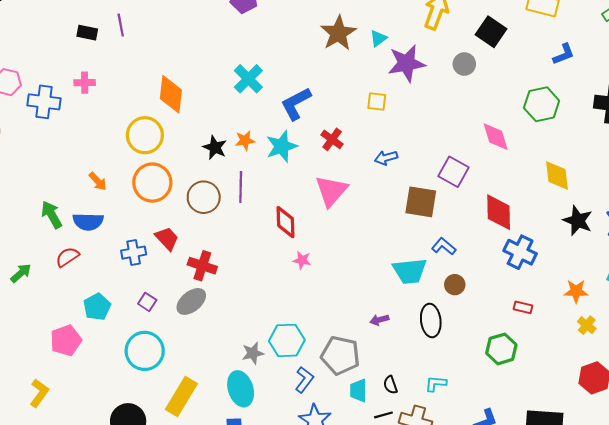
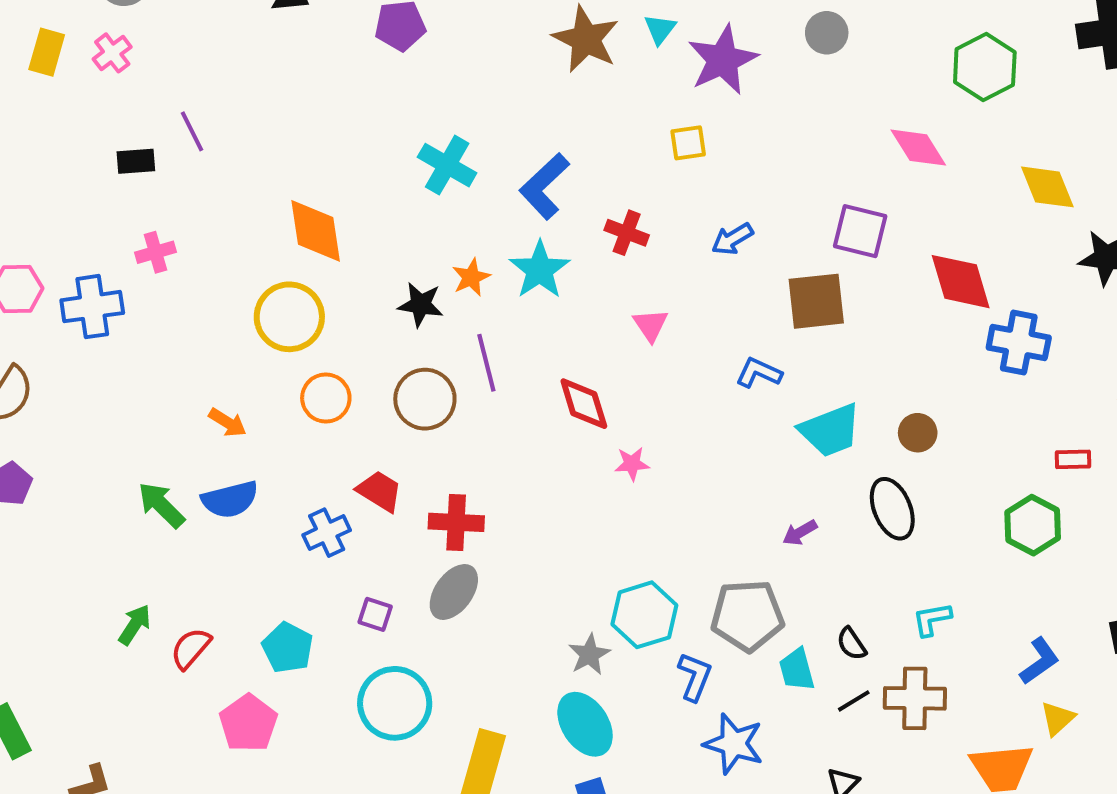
orange circle: (152, 183) -> (326, 398), size x0.7
pink triangle: (331, 191) -> (651, 325), size x0.6
blue L-shape: (444, 246) -> (759, 373), moved
red semicircle: (67, 257) -> (191, 648), moved
red rectangle: (523, 307) -> (1073, 459), moved

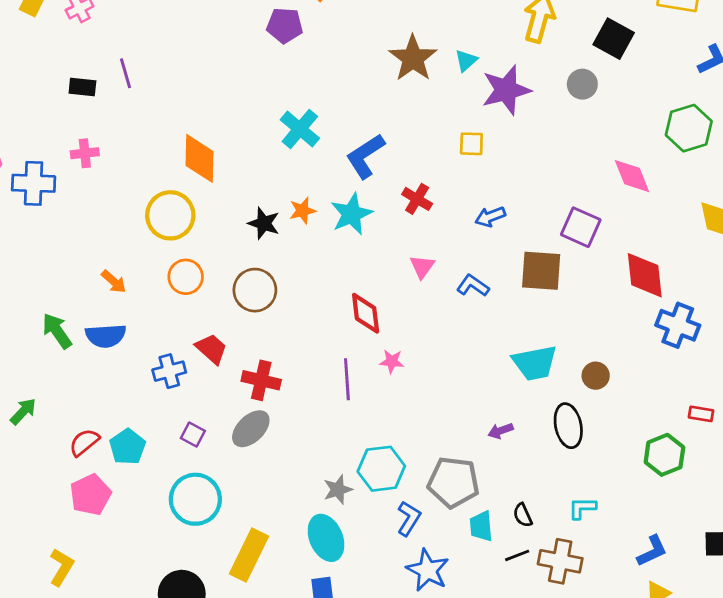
purple line: (486, 363) -> (347, 379), moved
blue L-shape: (759, 373) -> (473, 286), moved
red semicircle: (191, 648) -> (84, 442), moved

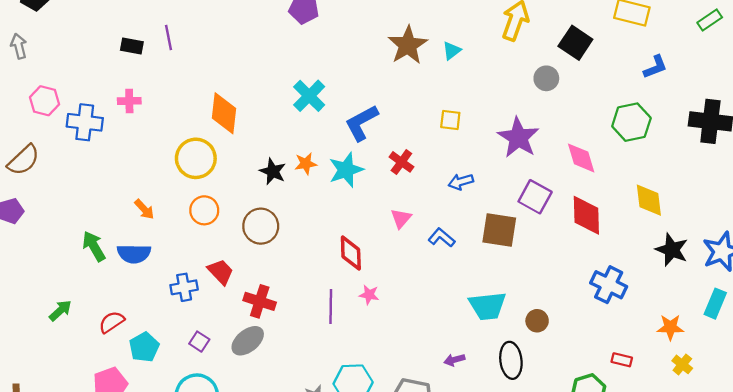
purple star: (506, 90) -> (518, 138), moved, turned -30
red diamond: (645, 275) -> (586, 215), moved
red semicircle: (84, 442) -> (112, 322), moved

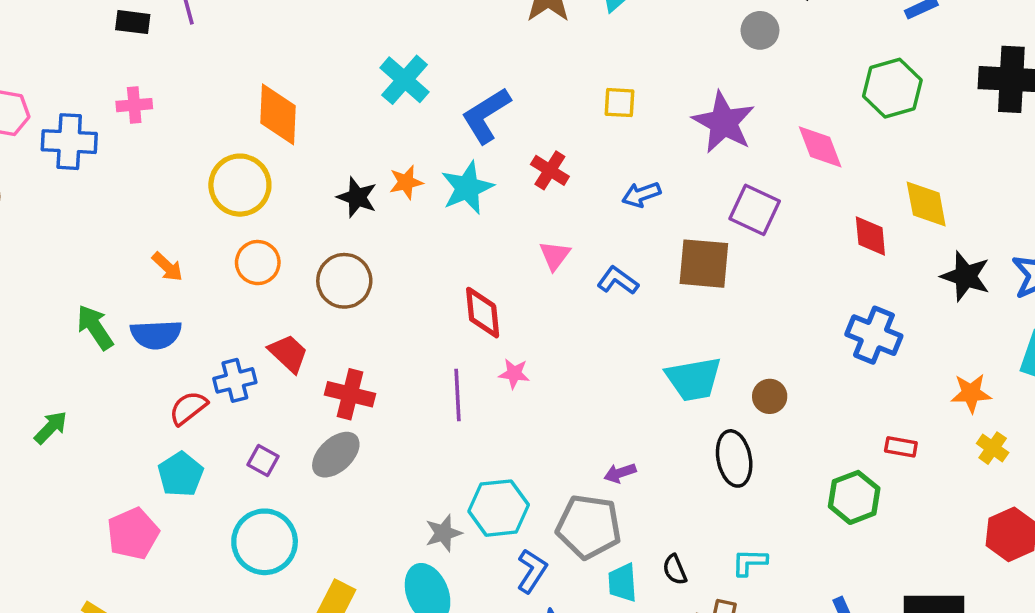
red diamond: (586, 215) -> (870, 236), moved, size x0.7
red semicircle: (112, 322) -> (188, 408), moved
purple arrow: (454, 360) -> (620, 473), moved

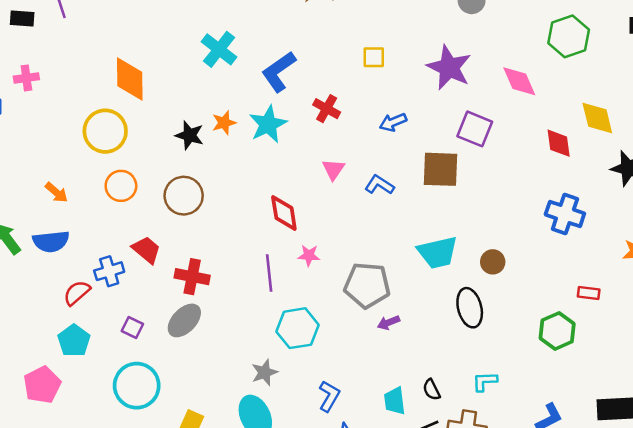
cyan hexagon: (499, 508) -> (298, 328), moved
gray pentagon: (589, 527) -> (367, 285), moved

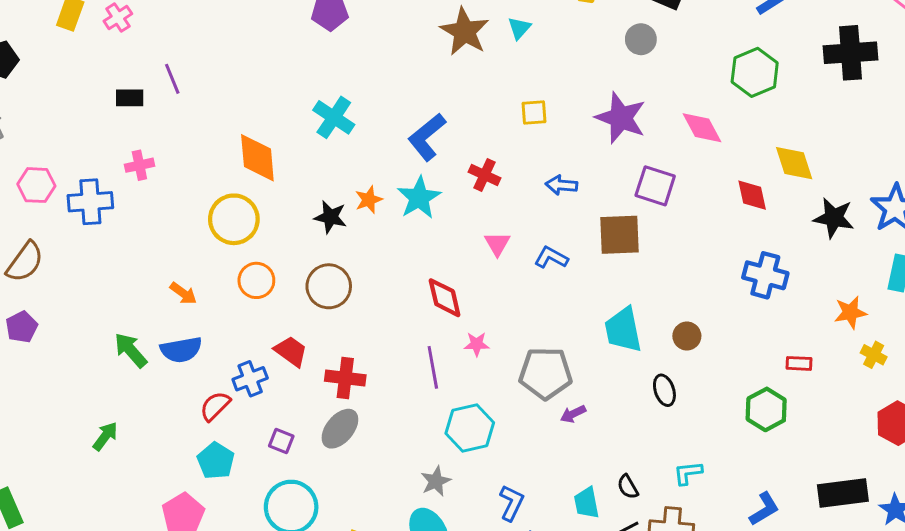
cyan cross: (219, 49) -> (334, 117), moved
blue arrow: (393, 122) -> (561, 185), turned 32
cyan trapezoid: (438, 252) -> (623, 330), turned 96
black ellipse: (470, 308) -> (664, 390), size x0.7

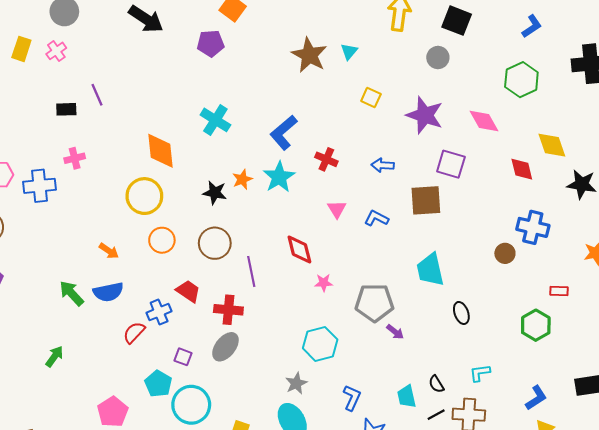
yellow square: (534, 113) -> (371, 98), moved, turned 30
brown circle: (687, 336) -> (505, 253), moved
purple line: (433, 367) -> (251, 271), moved
purple arrow: (573, 414) -> (395, 332), turned -114
cyan pentagon: (216, 461) -> (158, 384), moved

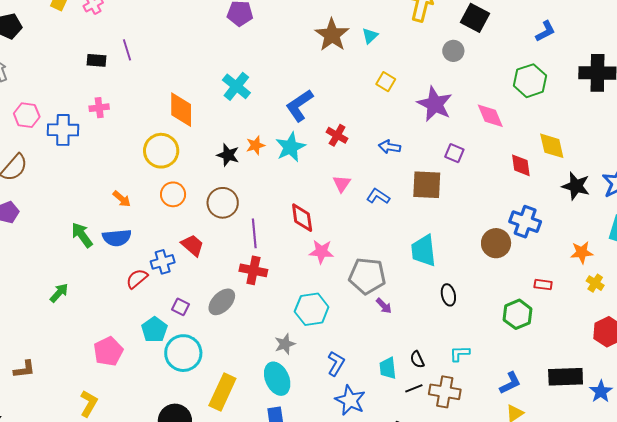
purple square: (451, 164) -> (454, 153), size x0.7
brown circle: (505, 253) -> (496, 243), size x1.5
pink star: (324, 283) -> (321, 252), size x1.4
red cross: (228, 310) -> (253, 270), moved

